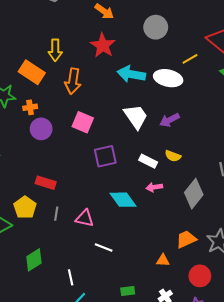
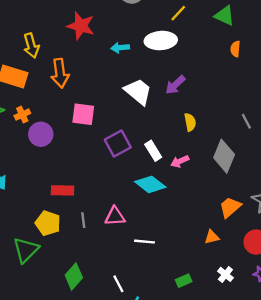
cyan arrow: (131, 74) -> (120, 48), size x0.6
yellow semicircle: (173, 156) -> (190, 122), turned -105
white rectangle: (148, 161) -> (153, 151), moved, turned 48

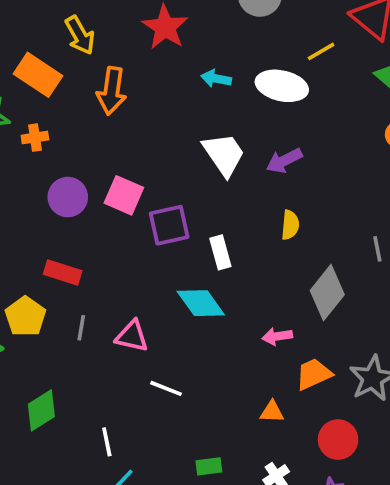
yellow arrow: (31, 46) -> (80, 35), turned -30
pink square: (83, 114) -> (124, 195), moved
purple circle: (41, 134) -> (68, 197), moved
pink arrow: (180, 161) -> (277, 336), moved

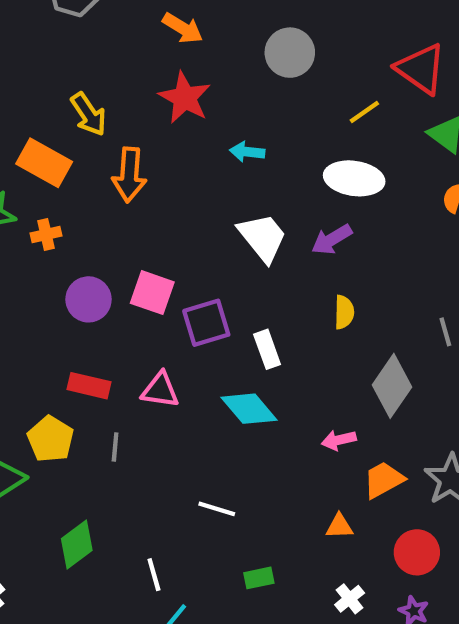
white ellipse: (282, 86) -> (354, 178), moved
pink triangle: (132, 336) -> (160, 390), moved
green rectangle: (209, 466) -> (259, 578), moved

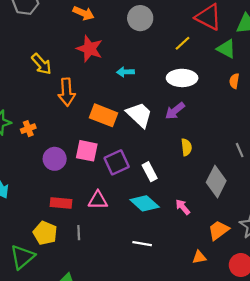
orange rectangle: (44, 163) -> (104, 115), moved
pink arrow: (339, 440) -> (183, 207), moved, turned 70
white line: (217, 509) -> (142, 244), moved

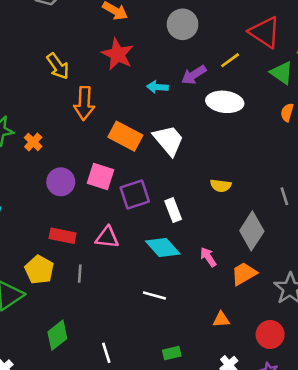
purple arrow: (175, 111) -> (194, 75), moved
orange cross: (28, 129) -> (33, 142), turned -32
yellow semicircle: (186, 147) -> (221, 186), turned 98
orange trapezoid: (219, 230) -> (244, 274), moved

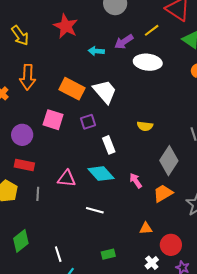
orange arrow: (84, 103) -> (28, 77), moved
purple circle: (61, 182) -> (22, 135), moved
purple square: (135, 194) -> (88, 122), moved, size x0.7
pink triangle: (107, 237) -> (67, 179), moved
red circle: (270, 335) -> (171, 245), moved

